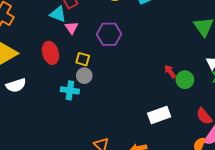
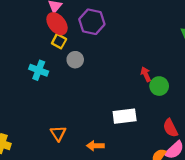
red ellipse: (50, 53) -> (57, 24), moved, turned -35
gray circle: (84, 76) -> (75, 60), moved

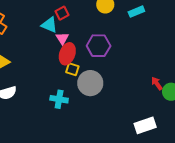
red ellipse: (57, 24) -> (67, 54), turned 70
gray circle: (75, 60) -> (90, 83), size x1.6

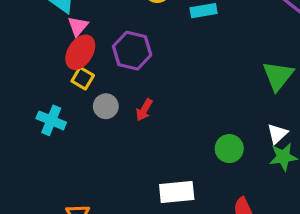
gray circle: (90, 83) -> (106, 106), size x0.6
red arrow: (157, 83) -> (144, 110), moved, turned -128

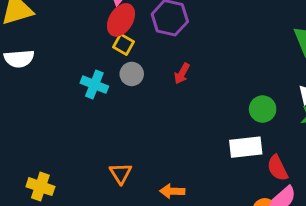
gray circle: (106, 106) -> (132, 74), moved
white rectangle: (177, 192) -> (246, 147), moved

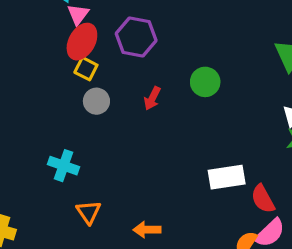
cyan cross: (94, 85) -> (64, 166), moved
green circle: (263, 109) -> (205, 82), moved

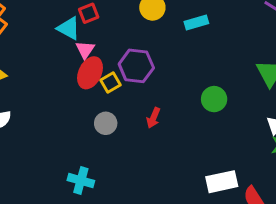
yellow square: (86, 69) -> (111, 83), moved, turned 36
green circle: (205, 82) -> (214, 99), moved

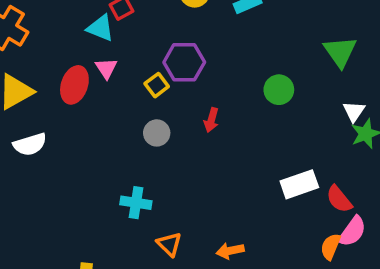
pink triangle: (85, 50) -> (106, 68), moved
red ellipse: (90, 73) -> (74, 85), moved

